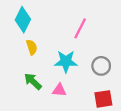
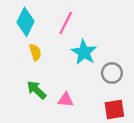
pink line: (80, 28) -> (66, 23), moved
cyan star: (66, 61) -> (84, 52), moved, turned 30

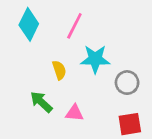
yellow semicircle: (35, 52) -> (59, 70), moved
cyan star: (84, 52) -> (95, 59), turned -30

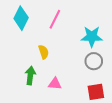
cyan star: (95, 59) -> (92, 37), moved
green arrow: (41, 102) -> (30, 75), turned 54

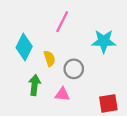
cyan diamond: (21, 18) -> (24, 47), moved
gray circle: (94, 61) -> (74, 69), moved

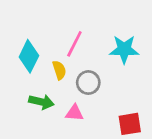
pink line: (62, 22) -> (74, 44), moved
green arrow: (35, 85) -> (41, 102), turned 96

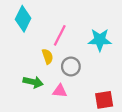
cyan diamond: (29, 56) -> (23, 19), moved

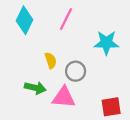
pink line: (60, 35) -> (66, 19), moved
pink triangle: (60, 91) -> (64, 97), size x1.5

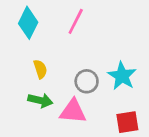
cyan star: (106, 43) -> (122, 76), moved, turned 30
yellow semicircle: (51, 61) -> (40, 69), moved

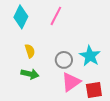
pink triangle: (73, 111) -> (71, 82), moved, turned -40

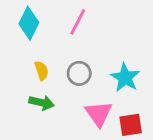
gray circle: (64, 60) -> (79, 73), moved
pink triangle: (71, 82) -> (99, 114), turned -30

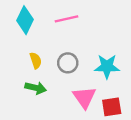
pink line: (78, 22) -> (67, 19), turned 50
cyan star: (125, 78) -> (107, 66), turned -30

